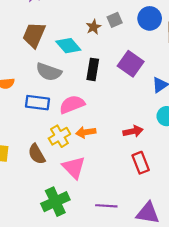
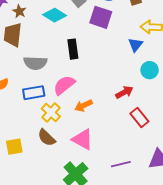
brown star: (93, 27) -> (19, 11), moved
cyan diamond: (68, 46) -> (55, 15), moved
purple square: (131, 64) -> (101, 17), moved
yellow cross: (59, 136) -> (51, 113), moved

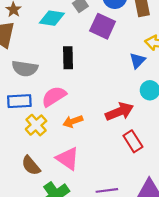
cyan diamond: (55, 15) -> (52, 18), turned -30
red arrow: (124, 92) -> (119, 112), size x1.4
brown semicircle: (47, 138) -> (31, 166), moved

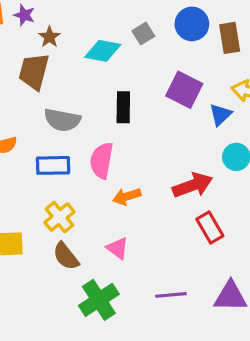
purple square: (103, 26) -> (184, 90), moved
pink semicircle: (54, 96) -> (102, 161), turned -50
yellow cross: (36, 125) -> (59, 217), moved
pink triangle: (68, 158) -> (118, 248), size x0.7

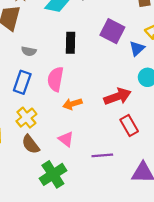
gray semicircle: (62, 120) -> (29, 51), size x0.6
blue rectangle: (53, 165) -> (22, 82), turned -70
purple line: (171, 295) -> (102, 155), moved

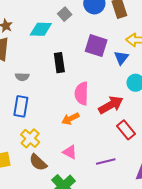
pink semicircle: (55, 79) -> (82, 93), moved

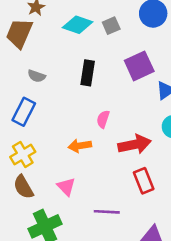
gray square: (65, 14) -> (111, 26), moved
purple square: (96, 46) -> (139, 66), turned 30
pink semicircle: (82, 93) -> (103, 119), size x0.6

